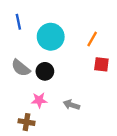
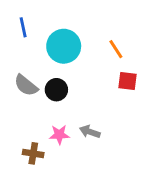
orange line: (92, 39) -> (116, 49), turned -63
pink star: (39, 100) -> (59, 135), moved

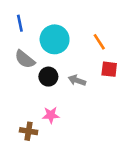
gray semicircle: (26, 85) -> (25, 59), moved
gray arrow: (90, 132) -> (77, 80), moved

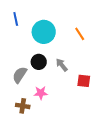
gray semicircle: (25, 59) -> (20, 75), moved, turned 84
red square: (109, 69) -> (84, 81), moved
gray arrow: (77, 80) -> (62, 65), turned 32

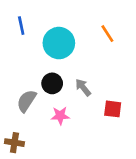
orange line: (80, 34) -> (107, 34), moved
pink star: (41, 93) -> (60, 116), moved
brown cross: (23, 106) -> (14, 143), moved

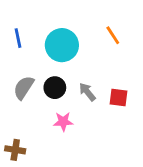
blue line: (21, 26) -> (18, 38), moved
gray semicircle: (27, 101) -> (24, 88), moved
red square: (113, 109) -> (118, 97), moved

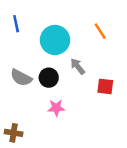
blue line: (18, 38) -> (16, 24), moved
gray semicircle: (24, 88) -> (21, 78), turned -95
gray arrow: (87, 92) -> (78, 66), moved

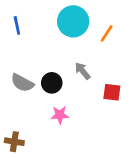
orange line: (100, 31) -> (107, 33), turned 66
cyan circle: (55, 40) -> (73, 21), moved

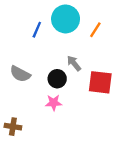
blue line: (17, 25) -> (37, 30), moved, turned 35
black circle: (52, 83) -> (57, 79), moved
red square: (112, 92) -> (100, 82), size x1.5

